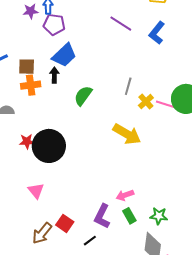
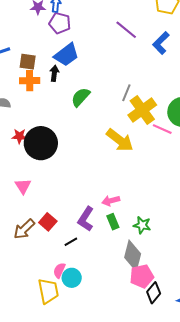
yellow cross: (146, 102) -> (142, 110), size x1.8
pink line: (166, 104) -> (162, 129), moved

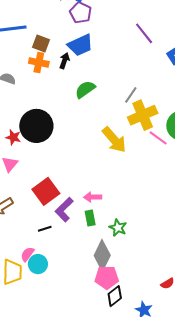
red star: (19, 136) -> (13, 137), moved
red square: (48, 222) -> (46, 191), moved, size x1.5

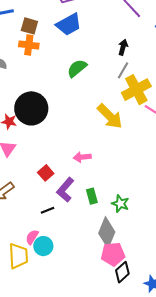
black arrow: (64, 61) -> (123, 47), moved
red square: (46, 191) -> (46, 173), size x0.6
pink arrow: (93, 197) -> (82, 157), moved

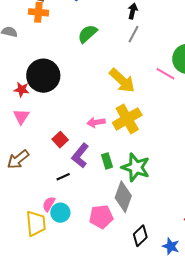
yellow cross: (136, 90) -> (127, 119), moved
green star: (120, 204) -> (136, 167), size x1.6
pink pentagon: (113, 254) -> (101, 217), moved

